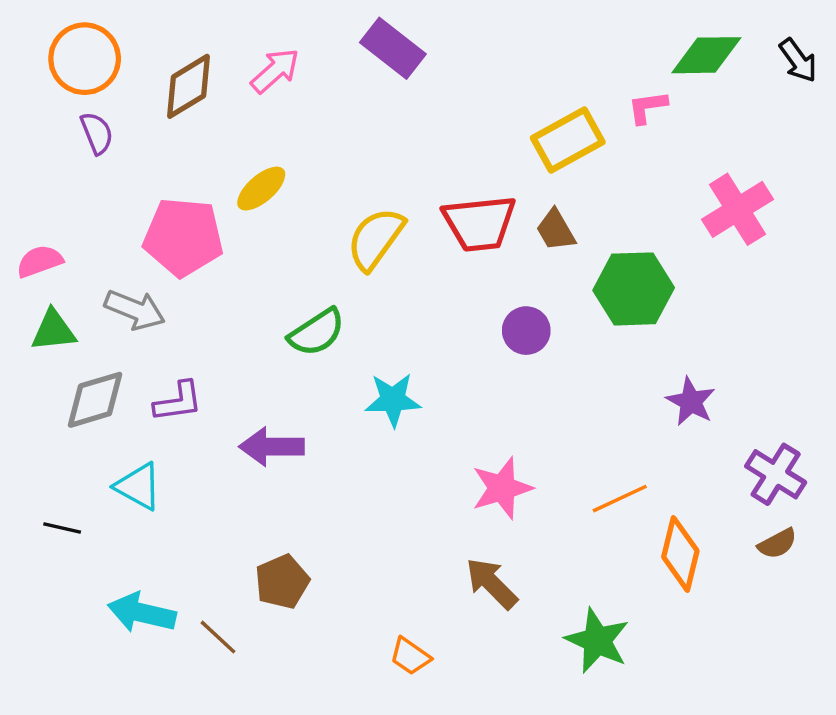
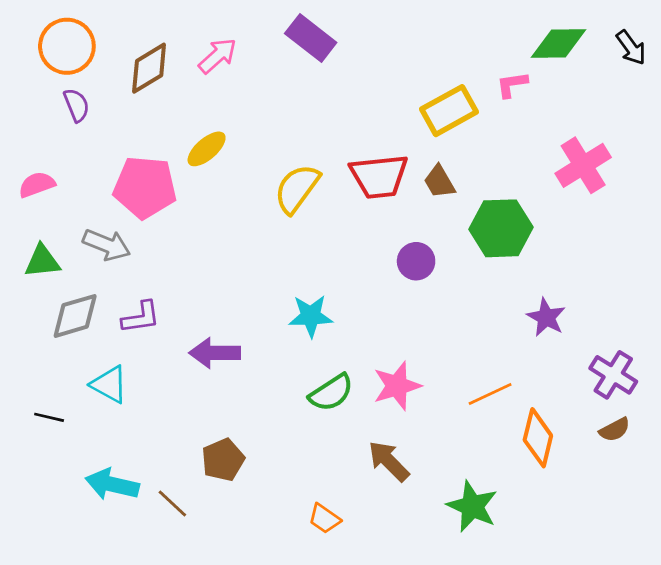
pink semicircle: (40, 261) -> (37, 185), moved
green semicircle: (317, 332) -> (331, 393), moved

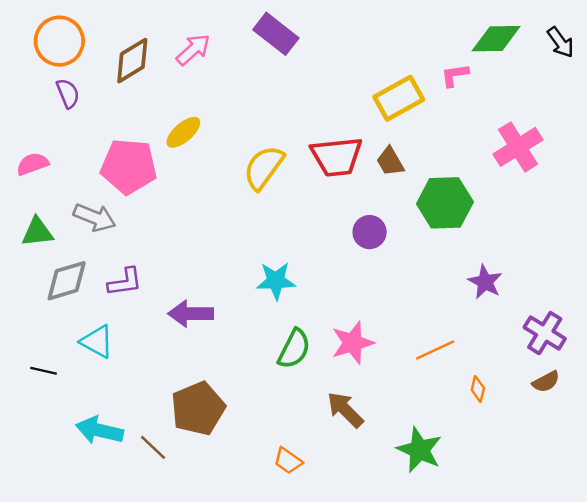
green semicircle: (331, 393) -> (294, 349), turned -30
orange diamond: (538, 438) -> (478, 389), size x0.5
brown pentagon: (223, 460) -> (198, 408), size x1.4

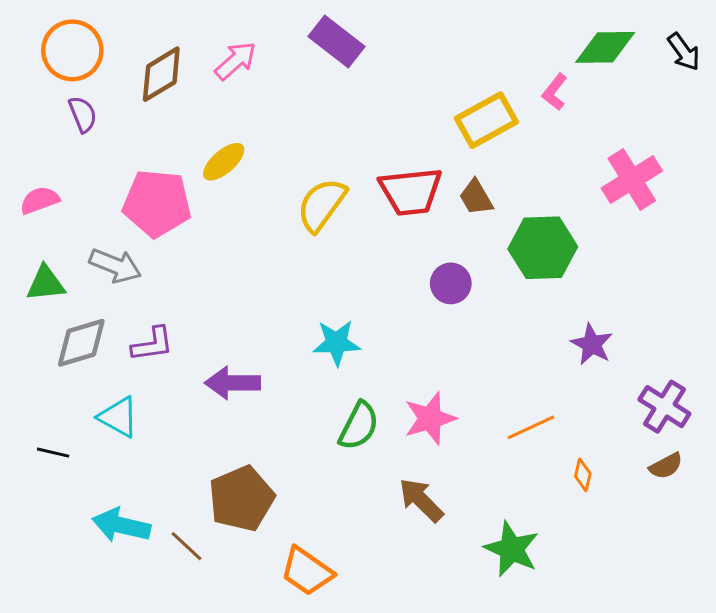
pink L-shape: (455, 75) -> (555, 92), turned -44
orange trapezoid: (288, 461) -> (307, 571), moved, size x1.5

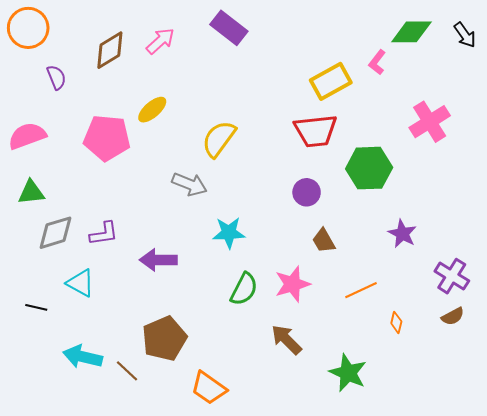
orange circle: (72, 50) -> (28, 28), moved
red trapezoid: (411, 191) -> (316, 131), moved
brown trapezoid: (476, 197) -> (324, 241), moved
pink semicircle: (40, 200) -> (27, 136), size x1.4
gray arrow: (115, 266) -> (190, 184), moved

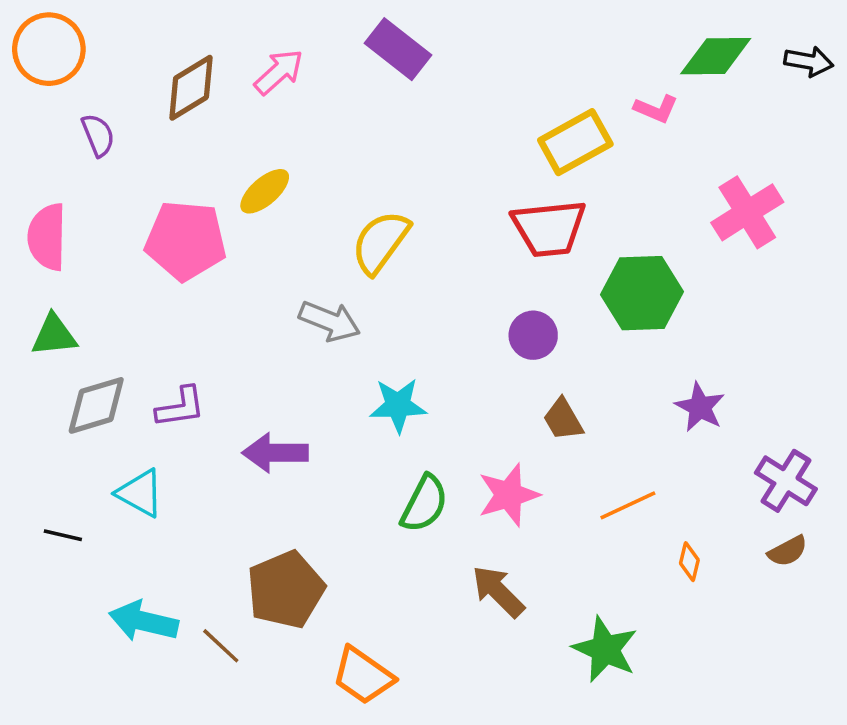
black arrow: (465, 35) -> (809, 61), turned -44
pink L-shape: (377, 62) -> (656, 109), turned -105
pink semicircle: (27, 136) -> (47, 237), turned -69

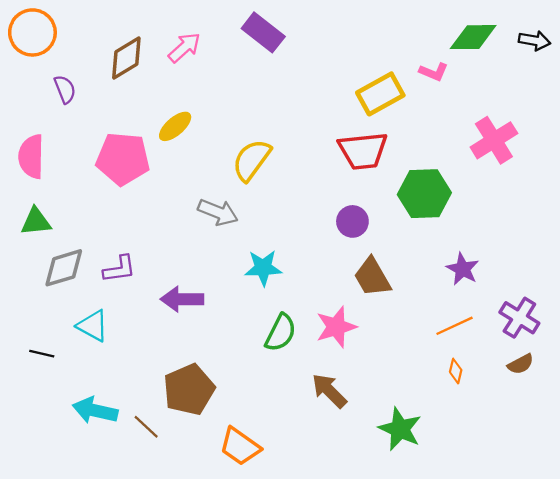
brown trapezoid: (563, 419) -> (372, 277), size x1.4
orange line: (628, 505) -> (455, 326), moved

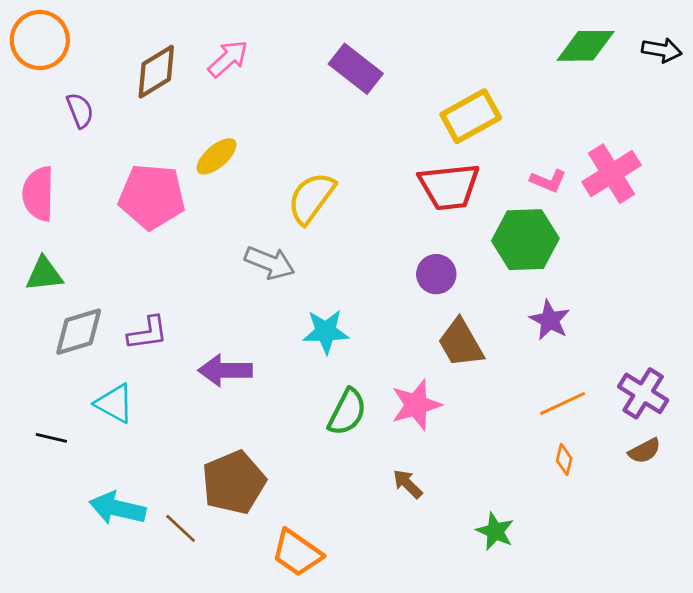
purple rectangle: (263, 32) -> (356, 69), moved
pink L-shape: (434, 72) -> (548, 181), moved
purple star: (463, 269) -> (550, 320), moved
brown arrow: (329, 391) -> (408, 484), size x0.7
green star: (400, 429) -> (495, 531), size x0.7

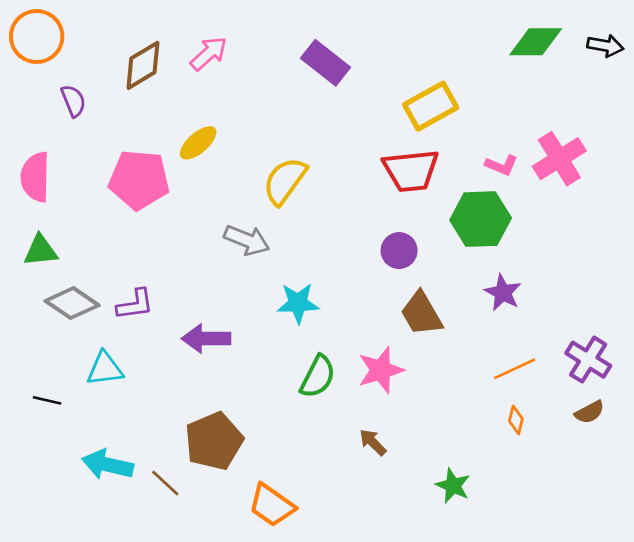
gray diamond: (79, 332) -> (72, 303), turned 51
cyan triangle: (115, 403) -> (105, 369), turned -36

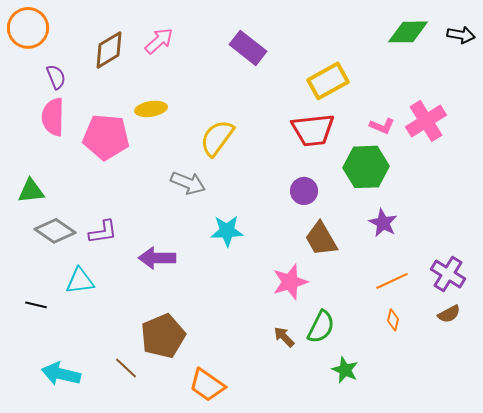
yellow ellipse: (198, 143) -> (151, 109), turned 32
pink semicircle: (35, 177) -> (53, 117), moved
green semicircle: (318, 377) -> (321, 327), moved
cyan arrow: (108, 465) -> (61, 374), moved

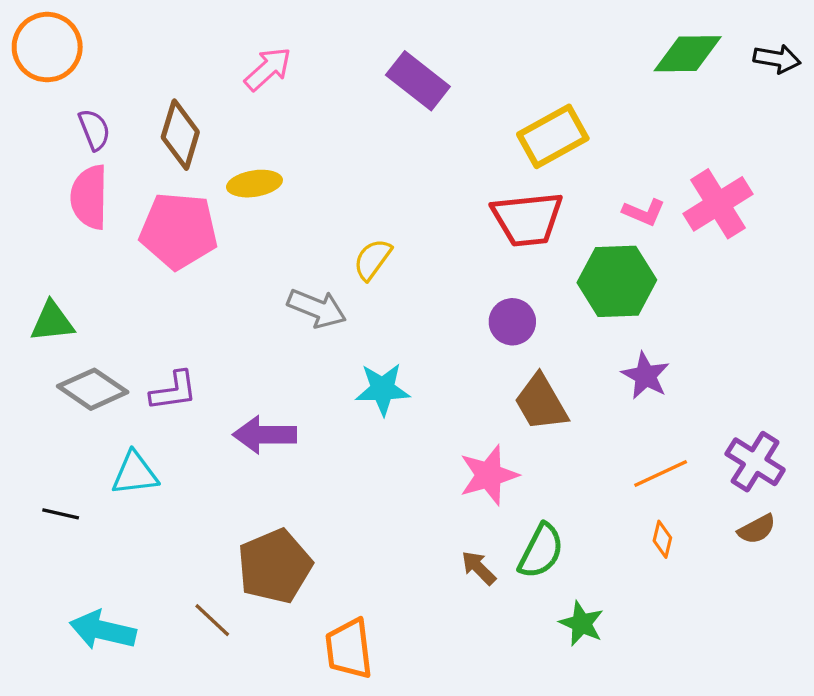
brown diamond: (109, 50) -> (180, 135), moved, turned -42
yellow semicircle: (217, 138) -> (372, 259), moved, size x0.7
orange trapezoid: (207, 385) -> (349, 649), turned 48

